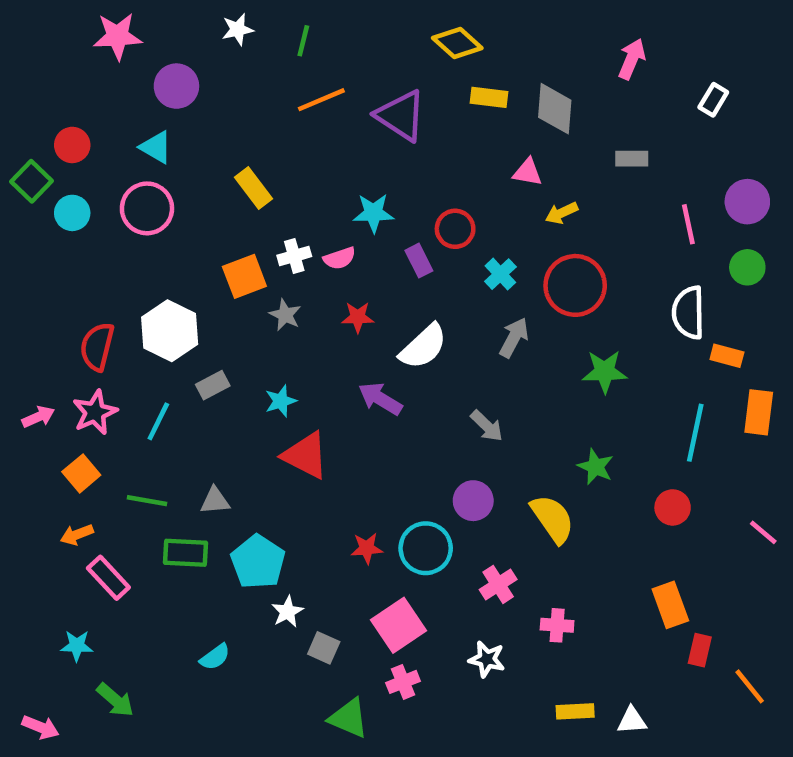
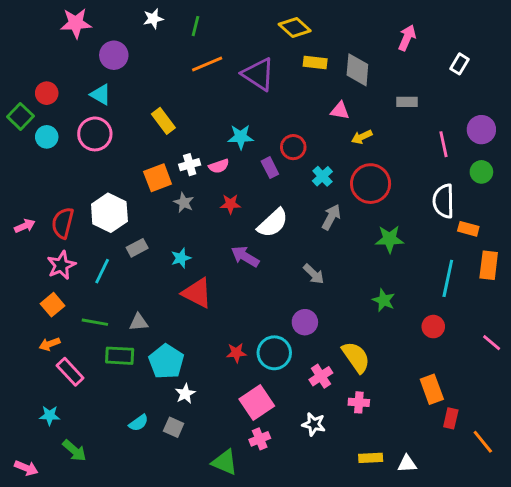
pink arrow: (38, 417) -> (25, 226), moved
yellow semicircle: (553, 519) -> (356, 357), moved
gray square: (324, 648) -> (174, 427), moved

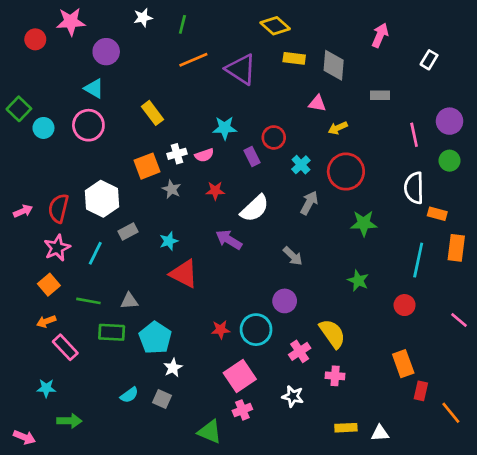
red circle: (47, 93) -> (35, 39), moved
green arrow: (74, 451) -> (69, 421), turned -40

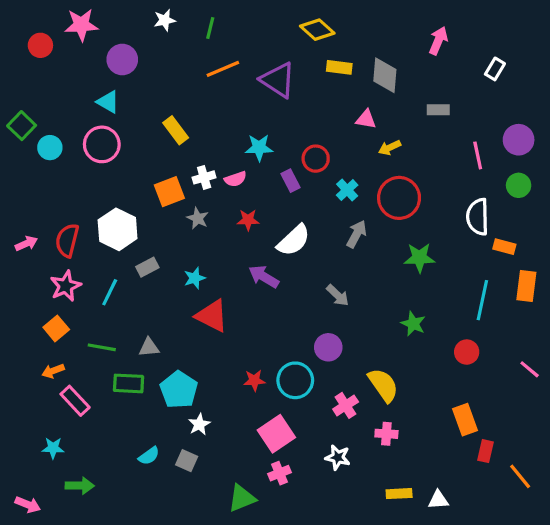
green triangle: (210, 432) -> (242, 498), turned -45

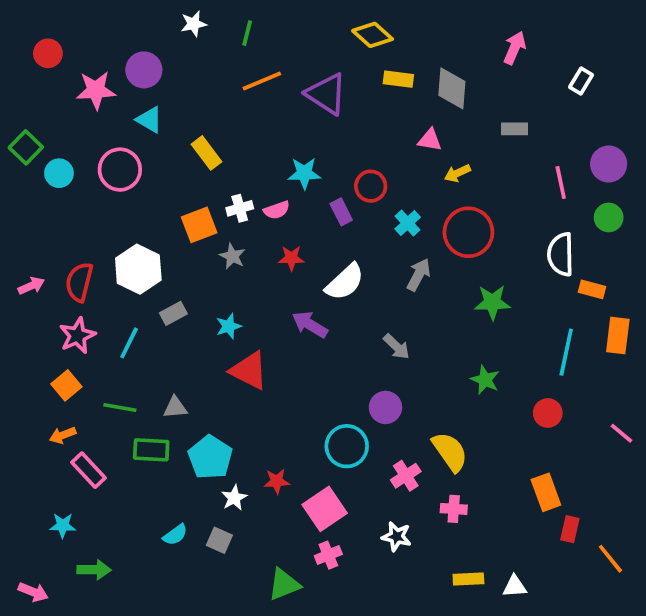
pink star: (81, 25) -> (96, 90), moved
cyan triangle: (108, 102) -> (149, 120), moved
red star: (254, 380) -> (277, 481), moved

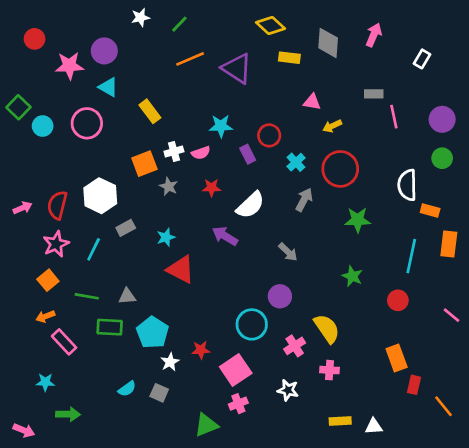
green line: (247, 33) -> (179, 24), turned 30
gray diamond: (452, 88) -> (328, 43), moved
pink line: (561, 182) -> (394, 117), moved

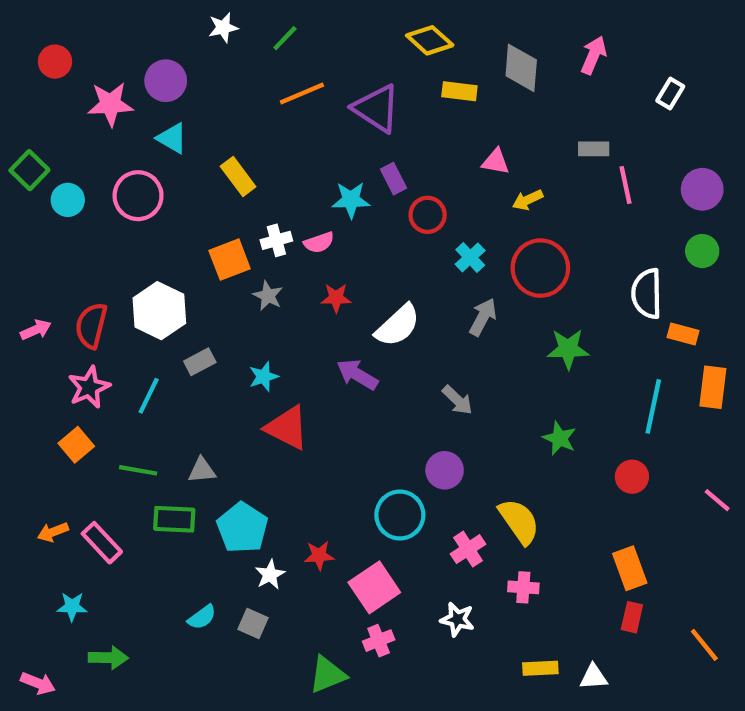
purple rectangle: (248, 154) -> (393, 179), moved
orange arrow: (45, 316) -> (53, 532), moved
red rectangle: (414, 385) -> (632, 617), moved

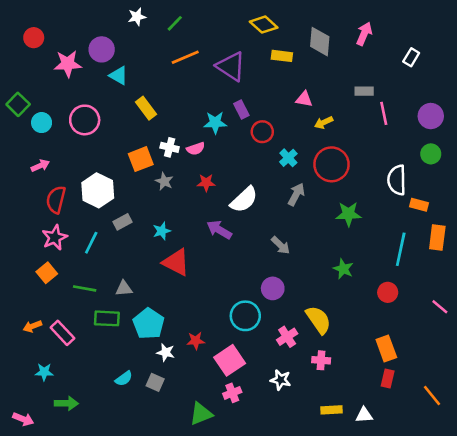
cyan triangle: (172, 138) -> (119, 76), moved
white cross: (276, 240) -> (170, 147), turned 30
pink arrow: (36, 330) -> (40, 166), moved
white star: (270, 575) -> (166, 352), turned -30

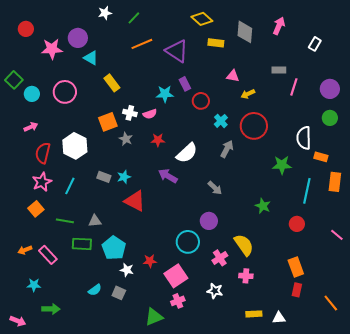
pink line: (384, 113) -> (294, 87), turned 30
green star: (348, 214) -> (282, 165), moved
gray rectangle: (123, 222) -> (104, 177), moved, turned 48

